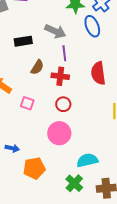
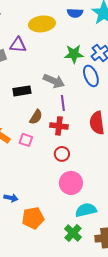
pink square: (27, 103) -> (26, 140), moved
pink circle: (59, 133) -> (71, 183), moved

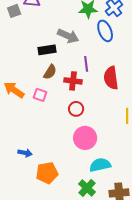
black rectangle: (22, 91) -> (47, 50), moved
purple line: (63, 103) -> (86, 64), moved

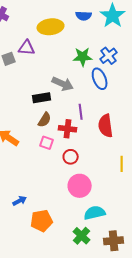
pink square: (40, 95) -> (47, 143), moved
blue arrow: (25, 153) -> (20, 201), turned -40

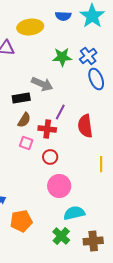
blue ellipse: (100, 79) -> (96, 79), moved
purple line: (81, 112) -> (60, 112), turned 35

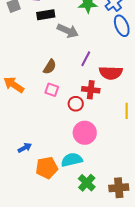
black rectangle: (21, 98) -> (46, 15), moved
red semicircle: (85, 126) -> (111, 73), turned -80
red cross: (47, 129) -> (91, 90), moved
cyan semicircle: (74, 213) -> (72, 160), moved

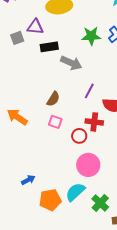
cyan semicircle: (72, 160) -> (75, 192), turned -30
green cross: (87, 183) -> (100, 203), moved

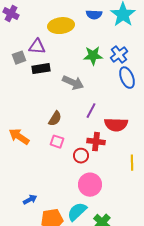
black rectangle: (49, 47) -> (41, 69), moved

